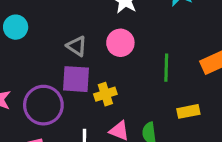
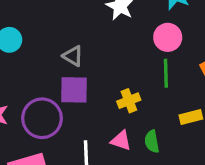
pink circle: (120, 43) -> (168, 37), moved
yellow cross: (105, 94) -> (129, 101), moved

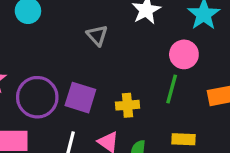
gray triangle: (73, 56) -> (97, 35), moved
purple square: (74, 90) -> (80, 98), moved

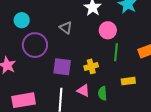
pink circle: (184, 54) -> (108, 30), moved
purple circle: (37, 97) -> (35, 45), moved

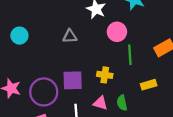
gray triangle: (66, 28) -> (70, 36), turned -32
purple circle: (35, 45) -> (44, 92), moved
yellow cross: (91, 66) -> (105, 75), turned 32

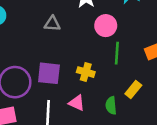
yellow rectangle: (149, 85) -> (133, 89), turned -42
green semicircle: (122, 103) -> (111, 105), moved

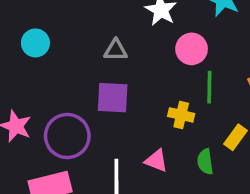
yellow cross: (86, 72) -> (181, 115), moved
purple square: (49, 73) -> (113, 98), moved

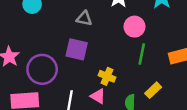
yellow cross: (181, 115) -> (107, 76), moved

